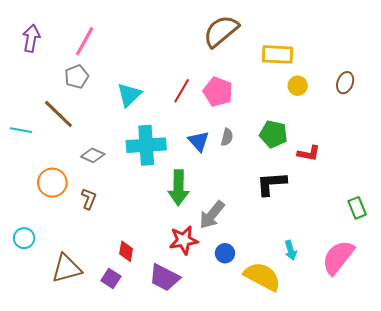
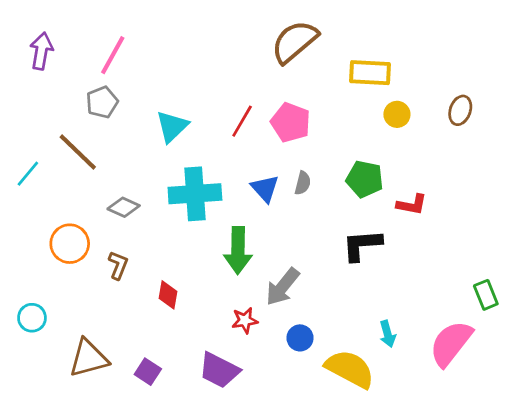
cyan line: (21, 130) -> (28, 174), turned -60
green rectangle: (357, 208) -> (486, 295), moved
red star: (184, 240) -> (245, 320), size x0.7
red diamond: (126, 251) -> (168, 295), moved

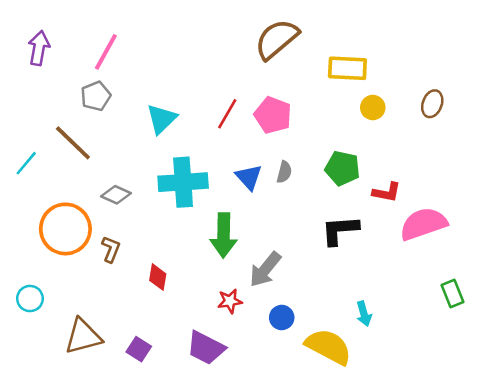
orange circle: (70, 244) -> (65, 229), size x1.4
green rectangle: (486, 295) -> (452, 293), moved
pink semicircle: (451, 343) -> (423, 224), moved, turned 33

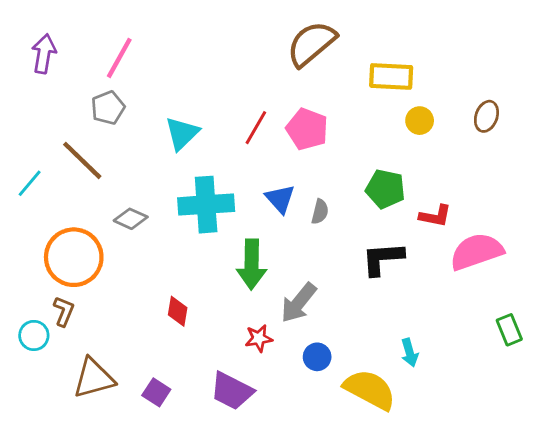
gray semicircle: (284, 172) -> (320, 212), moved
brown L-shape: (111, 249) -> (64, 311), moved

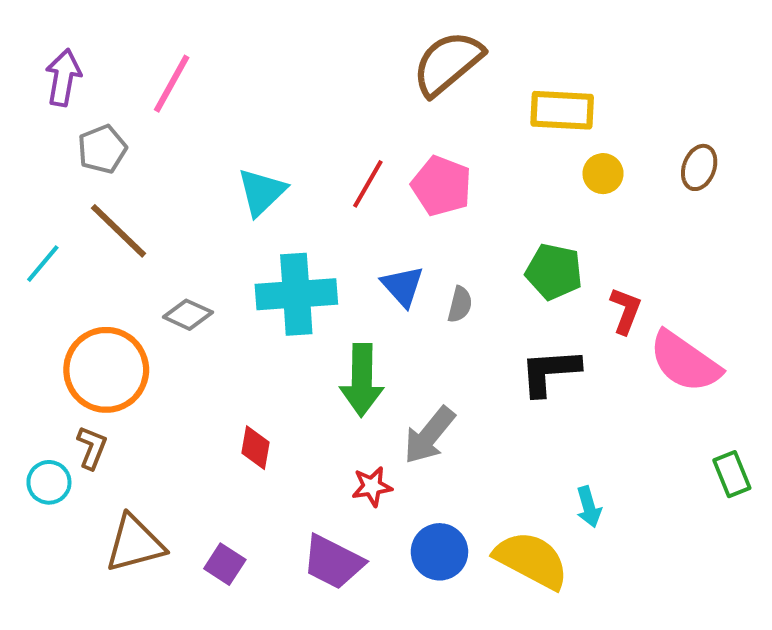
gray pentagon: (108, 108) -> (102, 149), moved
red L-shape: (435, 216) -> (626, 311), turned -80
pink semicircle: (477, 252) -> (685, 362), turned -126
blue circle: (317, 357) -> (439, 552), moved, size x1.4

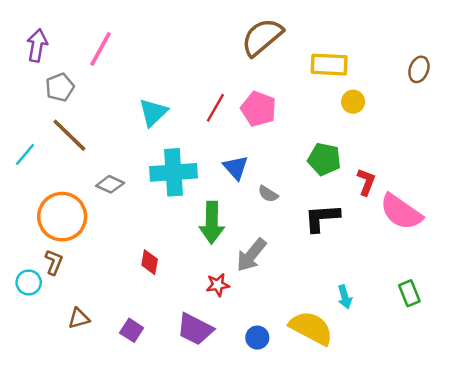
brown ellipse: (699, 167) -> (419, 69), moved
gray semicircle: (460, 304) -> (268, 194), moved, turned 108
green rectangle: (732, 474) -> (409, 293), moved
brown triangle: (135, 544) -> (79, 318), size x0.6
blue circle: (439, 552) -> (257, 338), moved, size x0.7

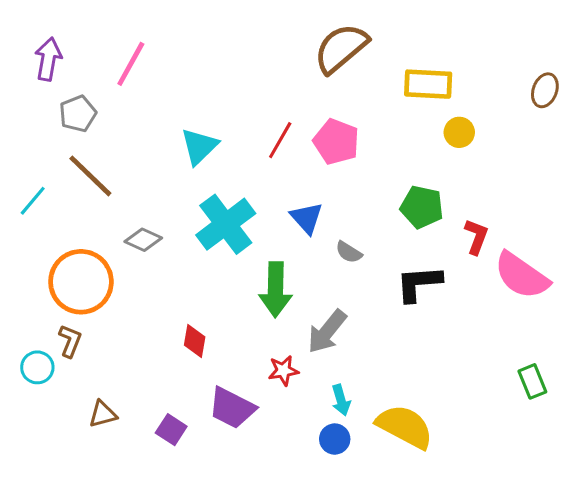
cyan cross: (174, 172) -> (226, 224), turned -33
cyan arrow: (345, 297) -> (341, 400), moved
purple trapezoid: (195, 329) -> (232, 408), moved

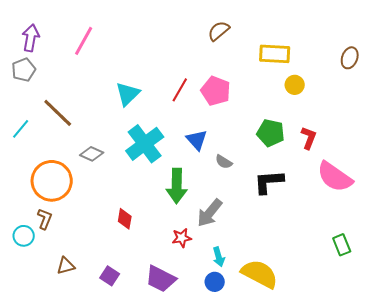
brown semicircle: (341, 48) -> (219, 31), size x0.6
gray pentagon: (78, 114) -> (24, 70), moved
red L-shape: (476, 237) -> (309, 138), moved
purple trapezoid: (232, 408) -> (161, 279), moved

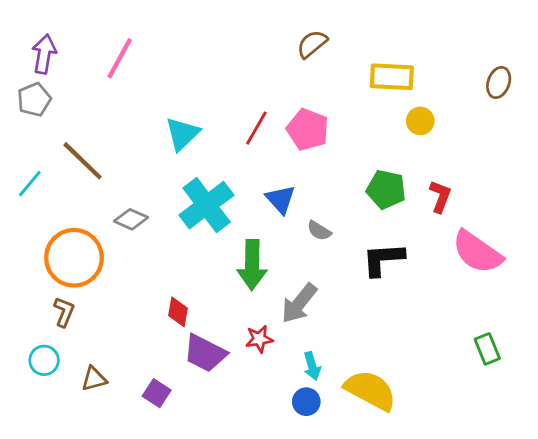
cyan circle: (24, 236) -> (44, 360), moved
purple trapezoid: (161, 279) -> (205, 353), moved

